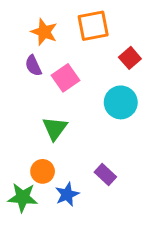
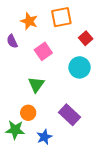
purple semicircle: (33, 66) -> (12, 41), moved
purple rectangle: (105, 174) -> (69, 115), size x1.5
blue star: (67, 194) -> (44, 137), moved

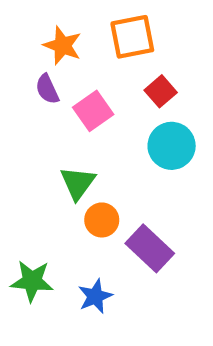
red square: (86, 38) -> (161, 91), moved
purple semicircle: (12, 41) -> (47, 89), moved
orange circle: (28, 113) -> (102, 220), moved

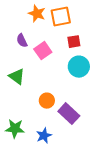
orange star: (63, 46) -> (37, 14), moved
red square: (161, 91) -> (74, 42), turned 32
green triangle: (78, 183) -> (17, 77), moved, turned -30

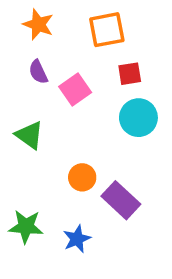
orange star: (37, 14) -> (38, 24), moved

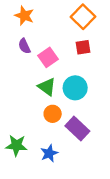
orange square: (107, 30) -> (83, 17), moved, turned -35
cyan circle: (138, 118) -> (75, 88), moved
green triangle: (29, 135) -> (47, 87), moved

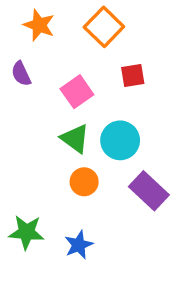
orange square: (83, 17) -> (104, 27), moved
purple semicircle: (24, 46) -> (21, 74), moved
purple rectangle: (77, 128) -> (149, 191), moved

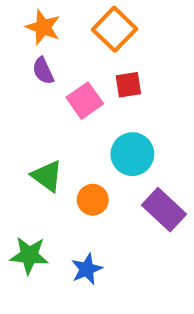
purple semicircle: (21, 74) -> (43, 71), moved
red square: (133, 76) -> (128, 85), moved
green triangle: (75, 139) -> (47, 176), moved

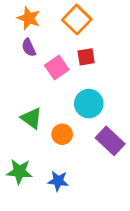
blue star: (87, 269) -> (58, 181), turned 30

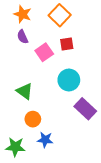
orange circle: (62, 134) -> (33, 119), moved
green star: (19, 172) -> (15, 147), moved

